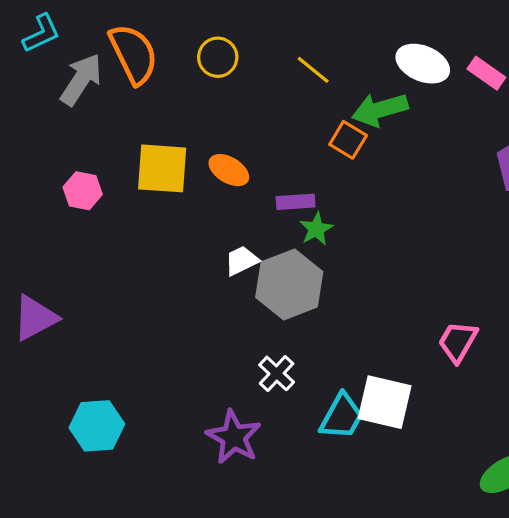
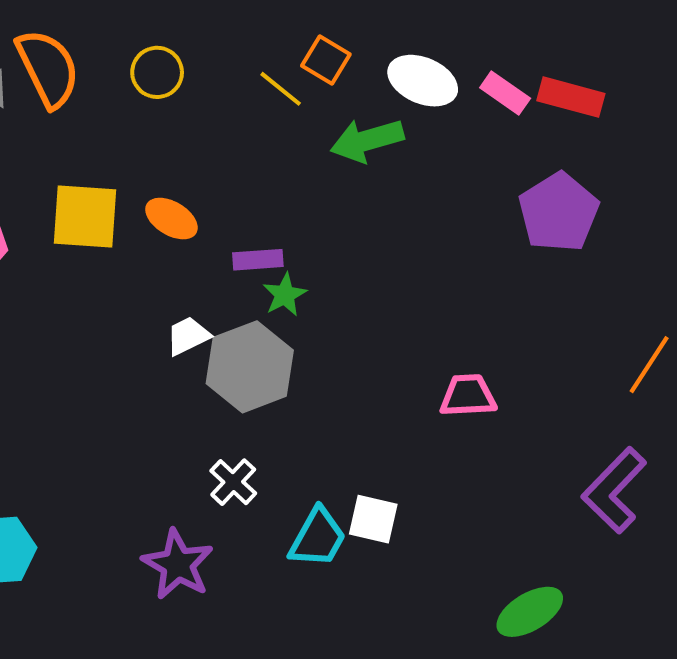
orange square: (348, 140) -> (326, 60), moved
pink trapezoid: (458, 342) -> (468, 396), moved, turned 57
white square: (385, 402) -> (373, 519), size x0.7

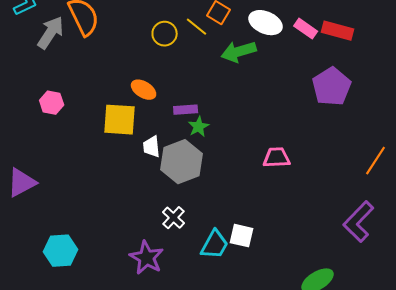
yellow circle: (157, 72) -> (165, 34), moved
yellow square: (85, 216) -> (120, 120), moved
white trapezoid: (188, 336) -> (152, 147), turned -70
pink trapezoid: (468, 396) -> (277, 158), moved

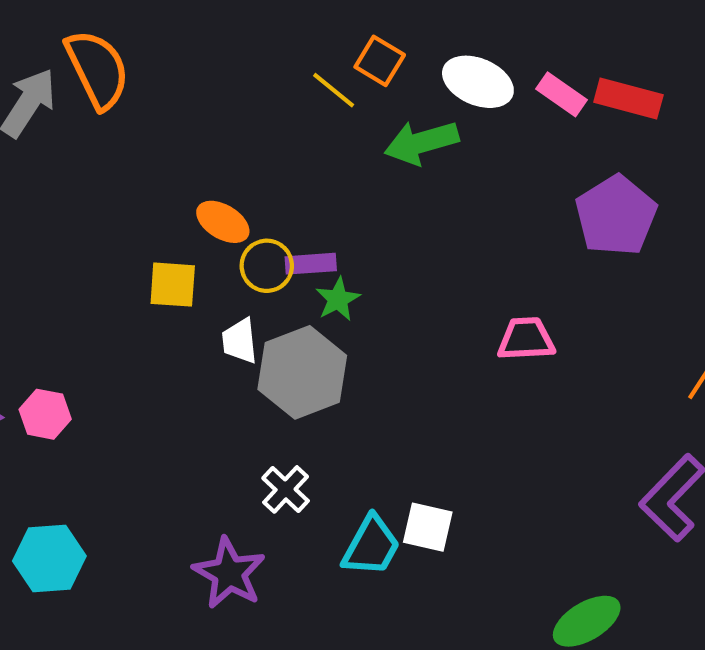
yellow circle: (165, 34) -> (267, 266), moved
pink hexagon: (52, 103) -> (45, 414), moved
yellow square: (120, 120) -> (173, 285), size x0.7
pink trapezoid: (277, 158) -> (526, 339), moved

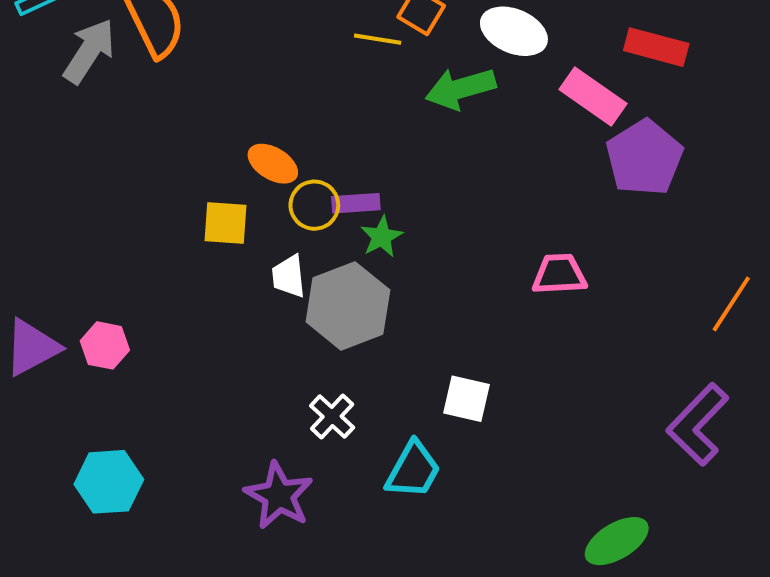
yellow line: (334, 90) -> (378, 39), turned -30
pink rectangle: (562, 94) -> (593, 96), moved, size x1.4
white square: (428, 527) -> (466, 399), moved

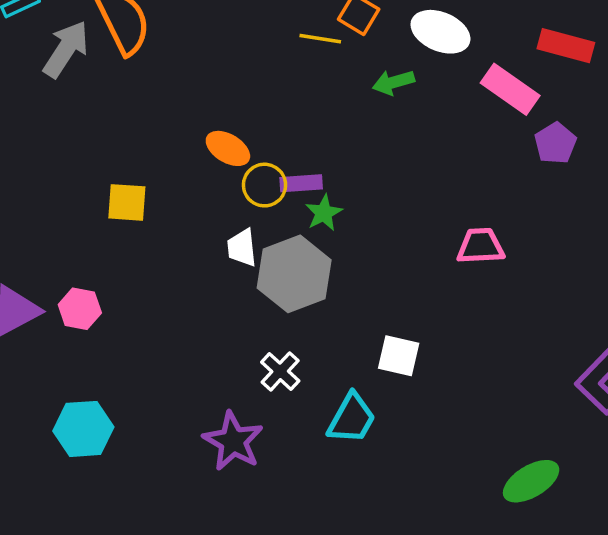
green arrow: (461, 89) -> (393, 82), size x0.7
purple pentagon: (644, 158) -> (555, 143), size x0.6
yellow square: (225, 223) -> (127, 202), moved

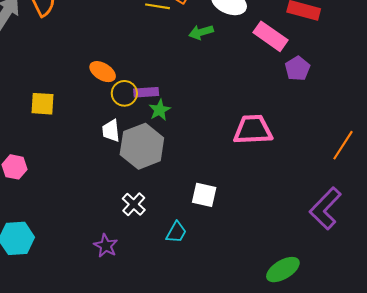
pink trapezoid: (481, 246) -> (253, 130), size x1.4
cyan trapezoid: (352, 418) -> (176, 232), size x0.7
purple star: (233, 441) -> (106, 246), size x0.7

